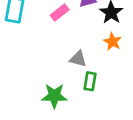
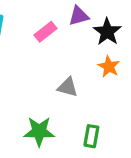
green rectangle: (90, 81) -> (91, 136), moved

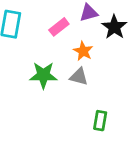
orange star: (109, 67) -> (83, 51), moved
green star: (39, 131) -> (43, 75), moved

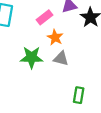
orange star: (83, 51) -> (55, 37), moved

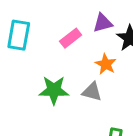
orange star: (55, 37) -> (106, 64), moved

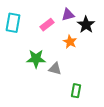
gray triangle: (92, 92) -> (55, 69), moved

